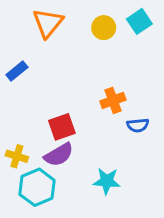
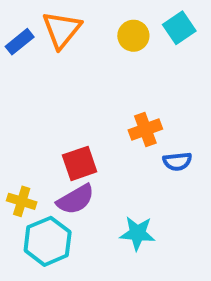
blue rectangle: (17, 71) -> (20, 42), moved

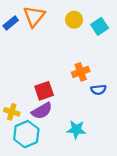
cyan square: (179, 28) -> (100, 26), moved

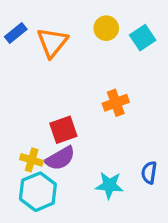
orange triangle: (34, 16) -> (52, 42), moved
blue semicircle: (98, 90) -> (149, 173), moved, turned 104
yellow cross: (12, 112) -> (32, 160), moved

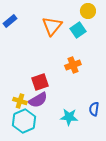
yellow circle: (106, 28) -> (88, 11), moved
cyan square: (143, 38) -> (78, 30), moved
orange triangle: (52, 42) -> (52, 26), moved

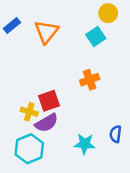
orange triangle: (52, 26) -> (46, 32), moved
yellow cross: (20, 101) -> (29, 112), moved

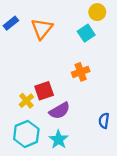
yellow cross: (29, 112) -> (26, 101), turned 32
purple semicircle: (46, 123) -> (60, 111), moved
cyan star: (85, 144) -> (58, 139), moved, turned 30

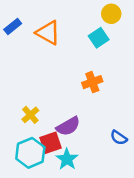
orange triangle: (42, 29) -> (48, 33), turned -40
red square: (44, 91) -> (51, 143), moved
blue semicircle: (104, 121) -> (119, 138), turned -64

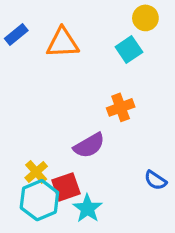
orange triangle: (48, 33) -> (63, 43), turned -32
yellow cross: (30, 115) -> (36, 172), moved
purple semicircle: (68, 126) -> (89, 145), moved

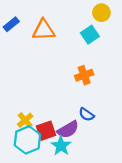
purple semicircle: (89, 145) -> (68, 130), moved
blue semicircle: (155, 180) -> (86, 114), moved

